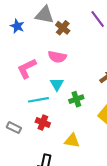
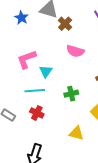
pink semicircle: (57, 57) -> (75, 51), moved
cyan triangle: (57, 84) -> (46, 71), moved
yellow triangle: (72, 141) -> (76, 133), moved

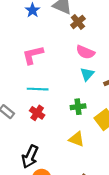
cyan triangle: (46, 71) -> (87, 74), moved
green cross: (71, 94) -> (78, 107), moved

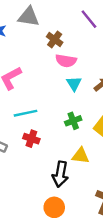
brown cross: (78, 22) -> (55, 40), moved
black arrow: (30, 157) -> (60, 174), moved

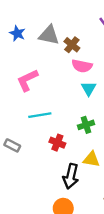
gray triangle: (29, 17) -> (49, 35), moved
red cross: (31, 139) -> (57, 143), moved

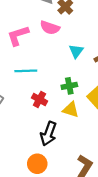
pink semicircle: (82, 66) -> (50, 28), moved
yellow triangle: (91, 159) -> (71, 110), moved

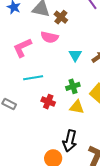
black arrow: (48, 134) -> (70, 141), moved

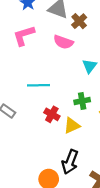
pink L-shape: (22, 48) -> (24, 36), moved
yellow triangle: (77, 107) -> (72, 126), moved, turned -42

